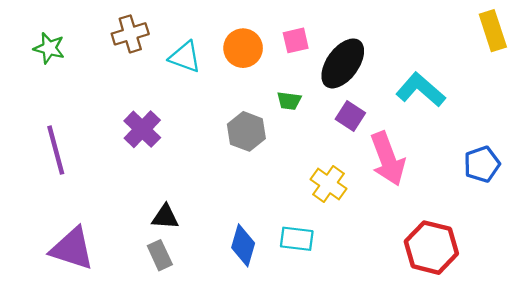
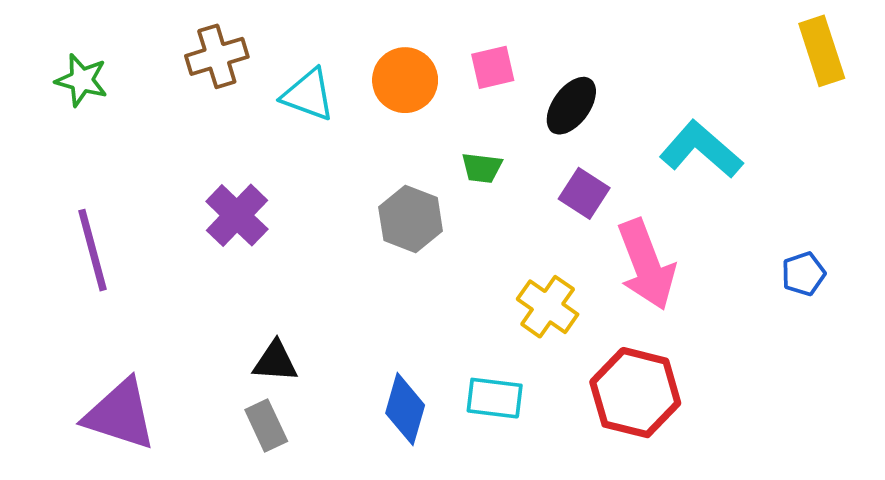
black ellipse: (343, 63) -> (571, 106), size x0.7
blue pentagon: (482, 164) -> (803, 274), size x0.7
red hexagon: (431, 248) -> (635, 393), moved

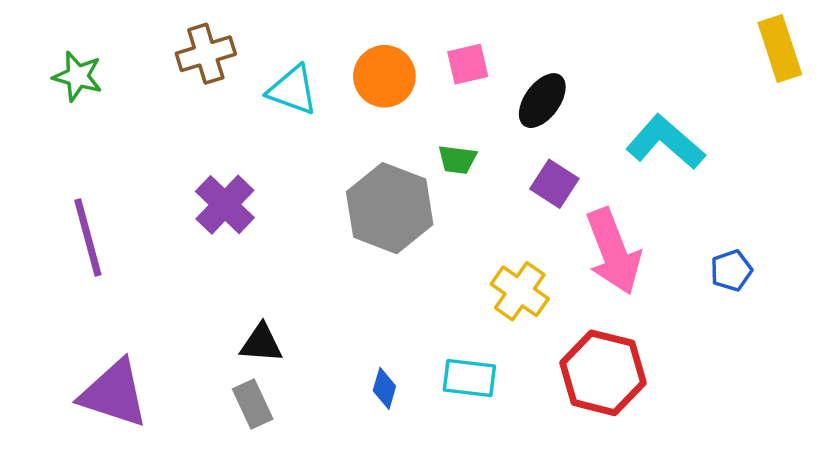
gray hexagon: (411, 219) -> (390, 208), size x1.4
blue pentagon: (803, 274) -> (731, 270), moved
blue diamond: (405, 409) -> (384, 388), size x0.6

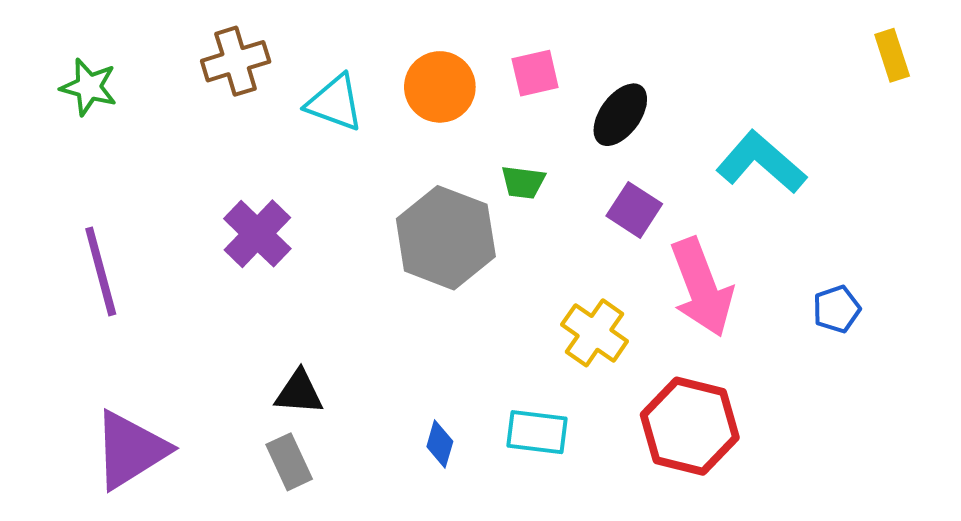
yellow rectangle: (780, 49) -> (892, 55), size x0.7
purple triangle: (114, 394) -> (130, 450), turned -50

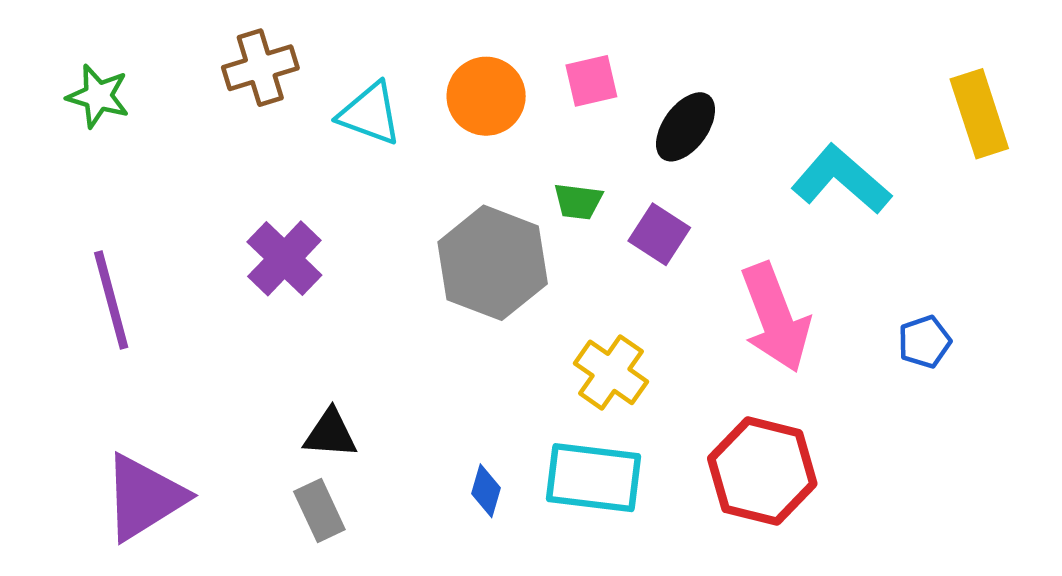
yellow rectangle: (892, 55) -> (979, 114), moved, size x1.5
purple square: (634, 210) -> (659, 234), moved
yellow cross: (595, 333) -> (611, 372), moved
cyan rectangle: (537, 432) -> (593, 478), size x1.4

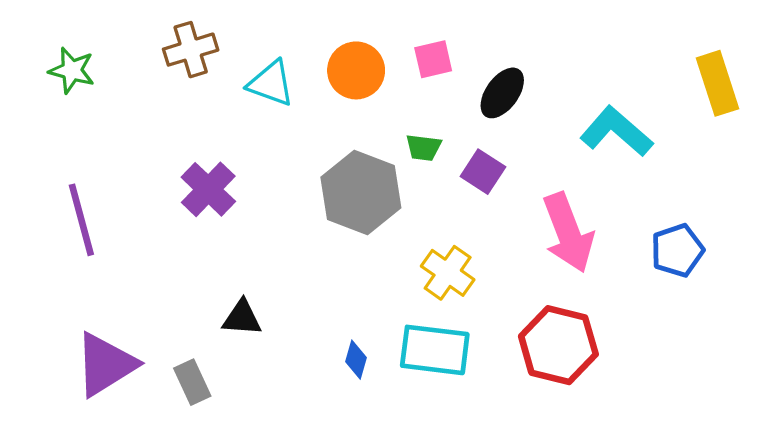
blue pentagon: (924, 342) -> (677, 250), size x1.4
gray rectangle: (319, 510) -> (192, 382), moved

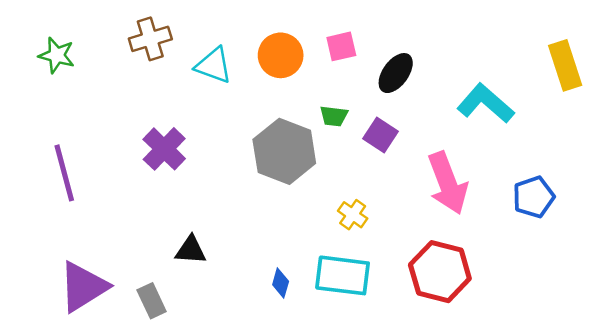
yellow cross: (448, 273) -> (353, 215), size x0.7

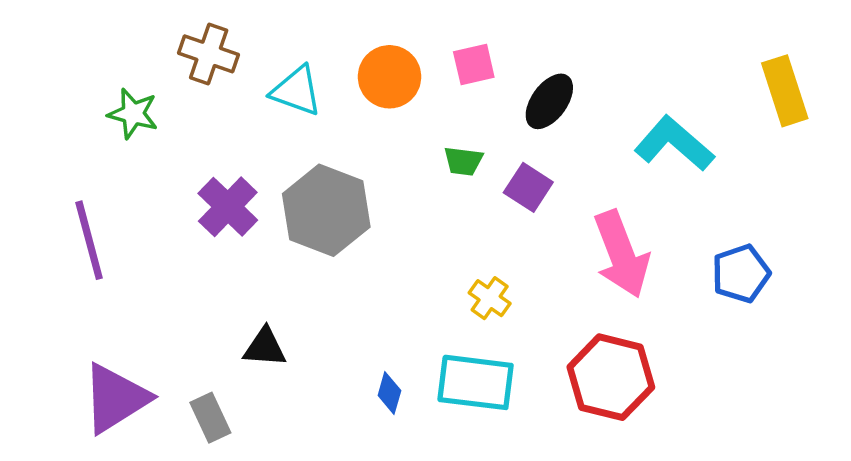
brown cross: (150, 39) -> (209, 54), turned 36
green star: (57, 55) -> (133, 114), moved
gray hexagon: (284, 151) -> (326, 210), moved

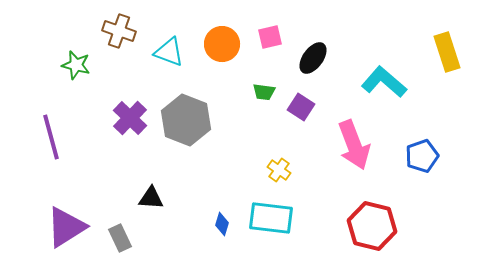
red hexagon: (611, 377) -> (372, 226), moved

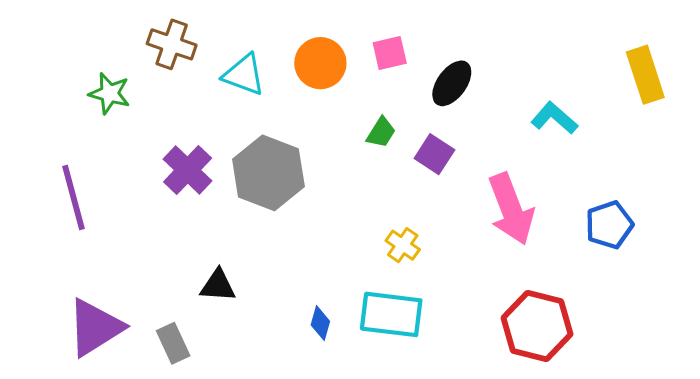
cyan L-shape: (384, 82) -> (554, 118), size x0.7
green trapezoid: (264, 92) -> (381, 132), turned -65

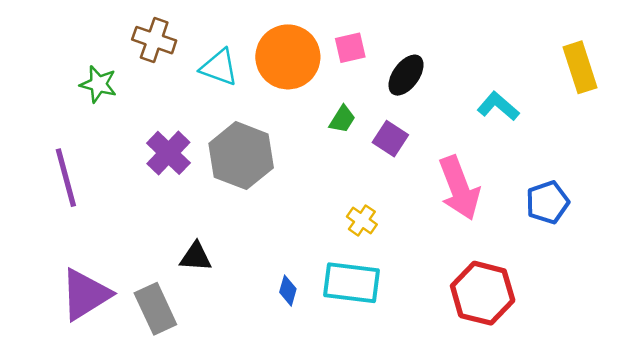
orange circle: (320, 63) -> (288, 57), size x1.4
gray rectangle: (173, 343) -> (155, 309), size x1.4

